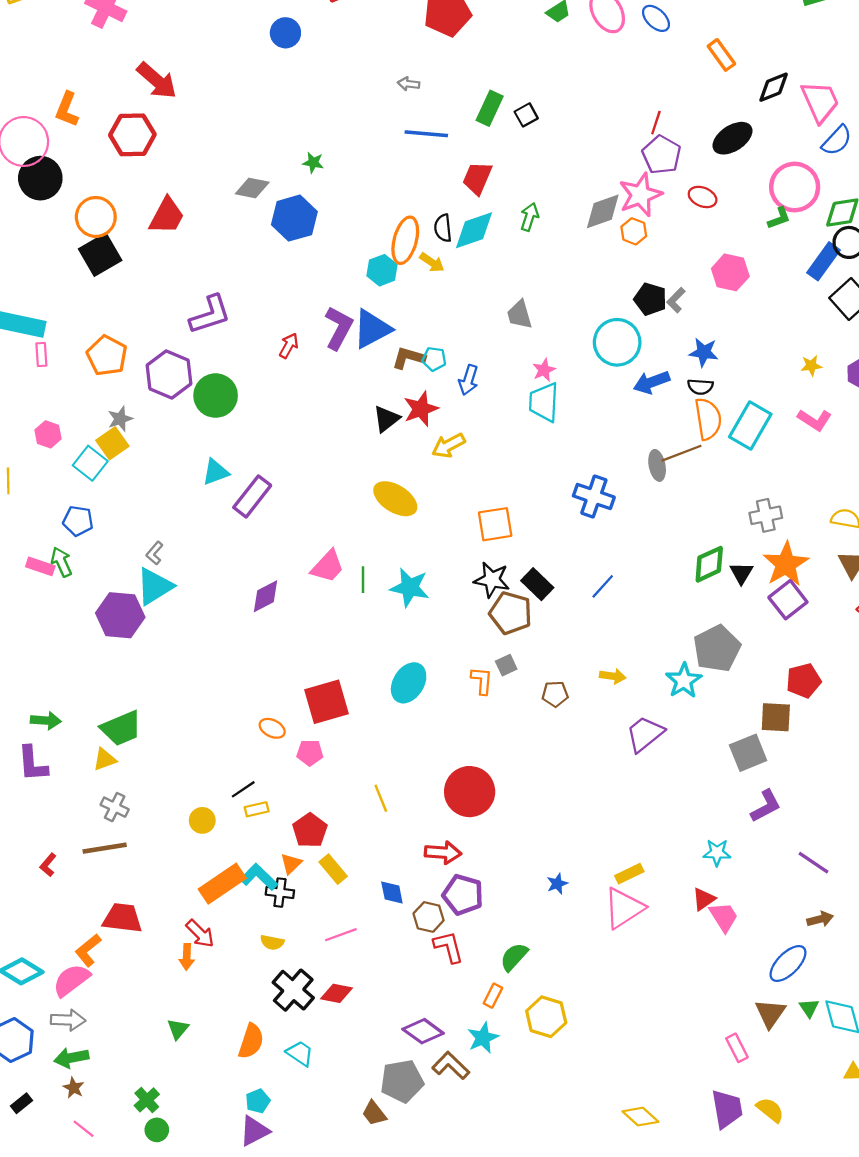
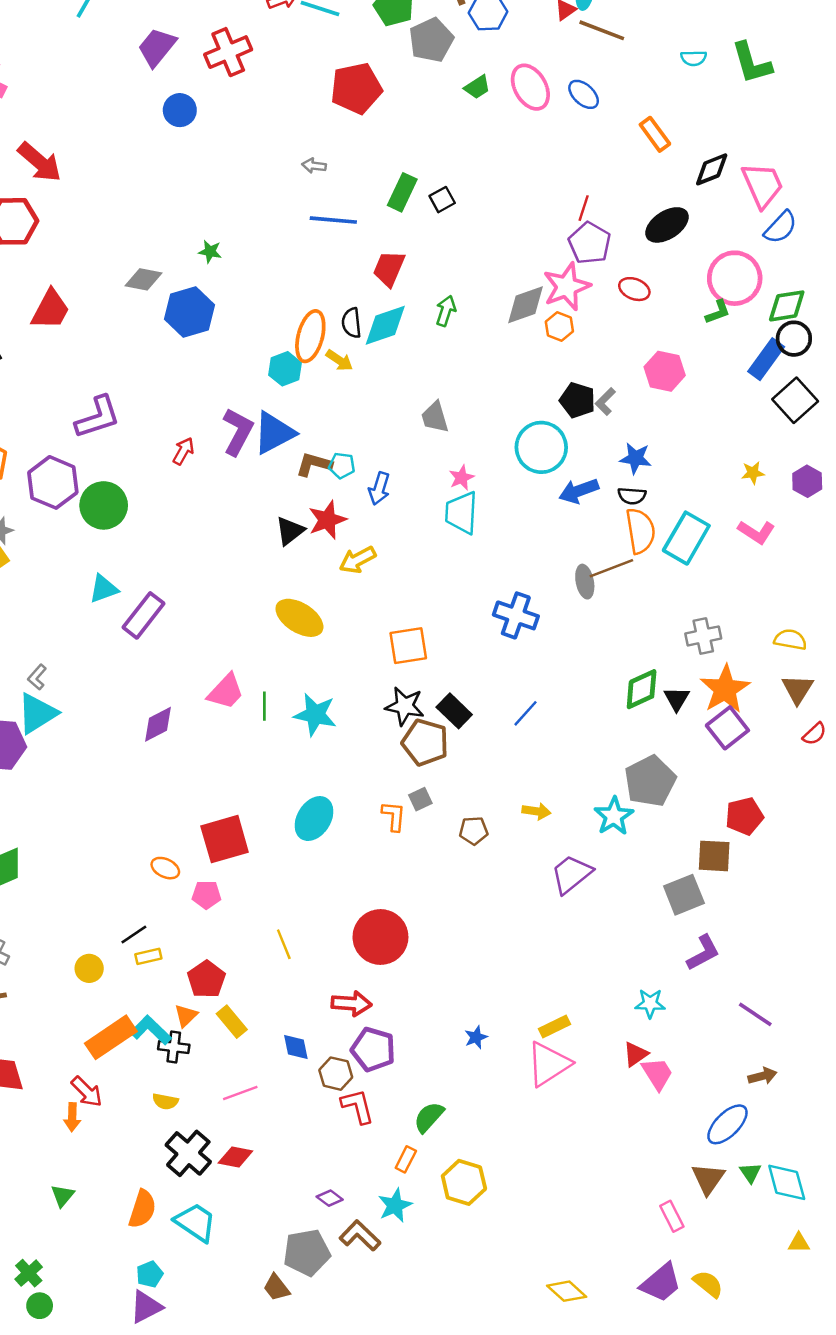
purple diamond: (423, 1031) -> (330, 1198), size x0.6
cyan trapezoid: (300, 1053) -> (196, 1222), size x1.4
purple trapezoid: (727, 1109) -> (661, 1283), turned 60

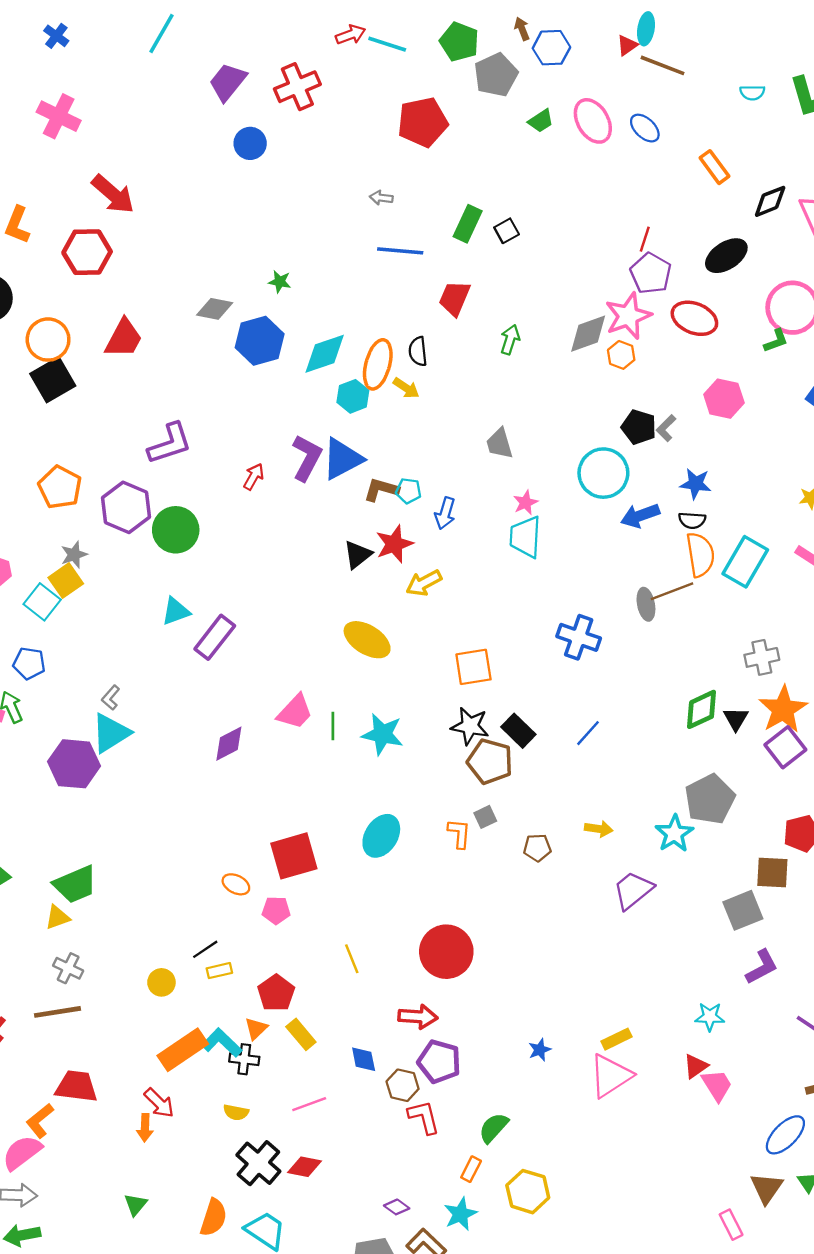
red ellipse: (634, 289) -> (694, 318), size x1.5
cyan diamond: (385, 325) -> (325, 354), moved

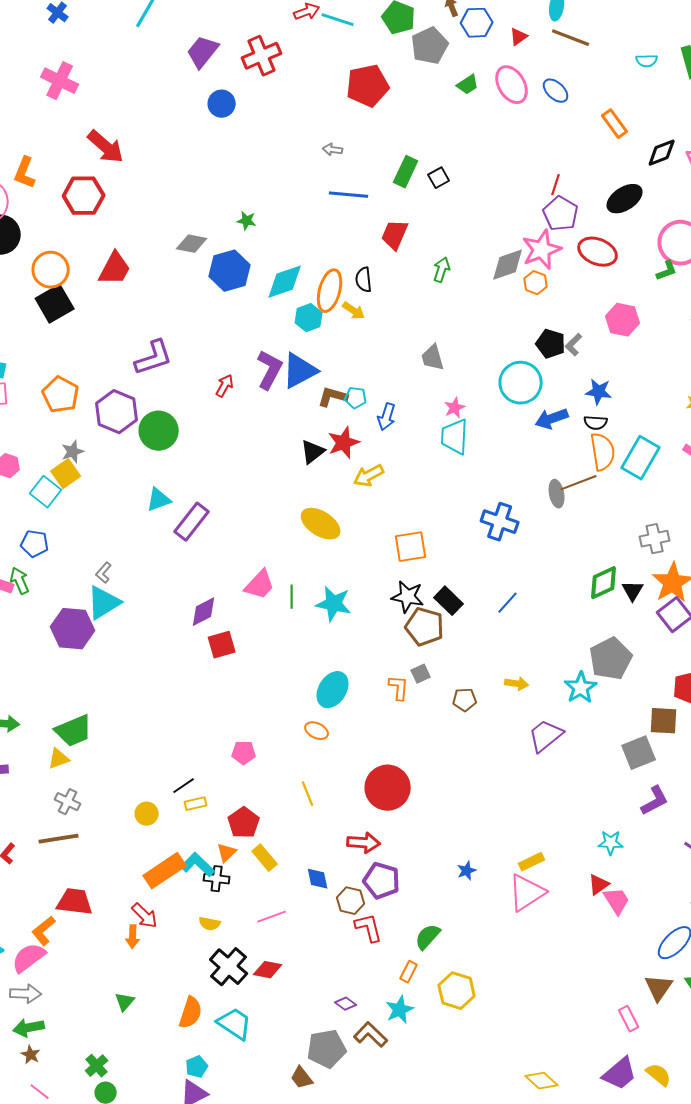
red triangle: (627, 45) -> (519, 37), moved
red square: (294, 856) -> (222, 645), moved, size x0.7
orange ellipse: (236, 884) -> (317, 731), moved

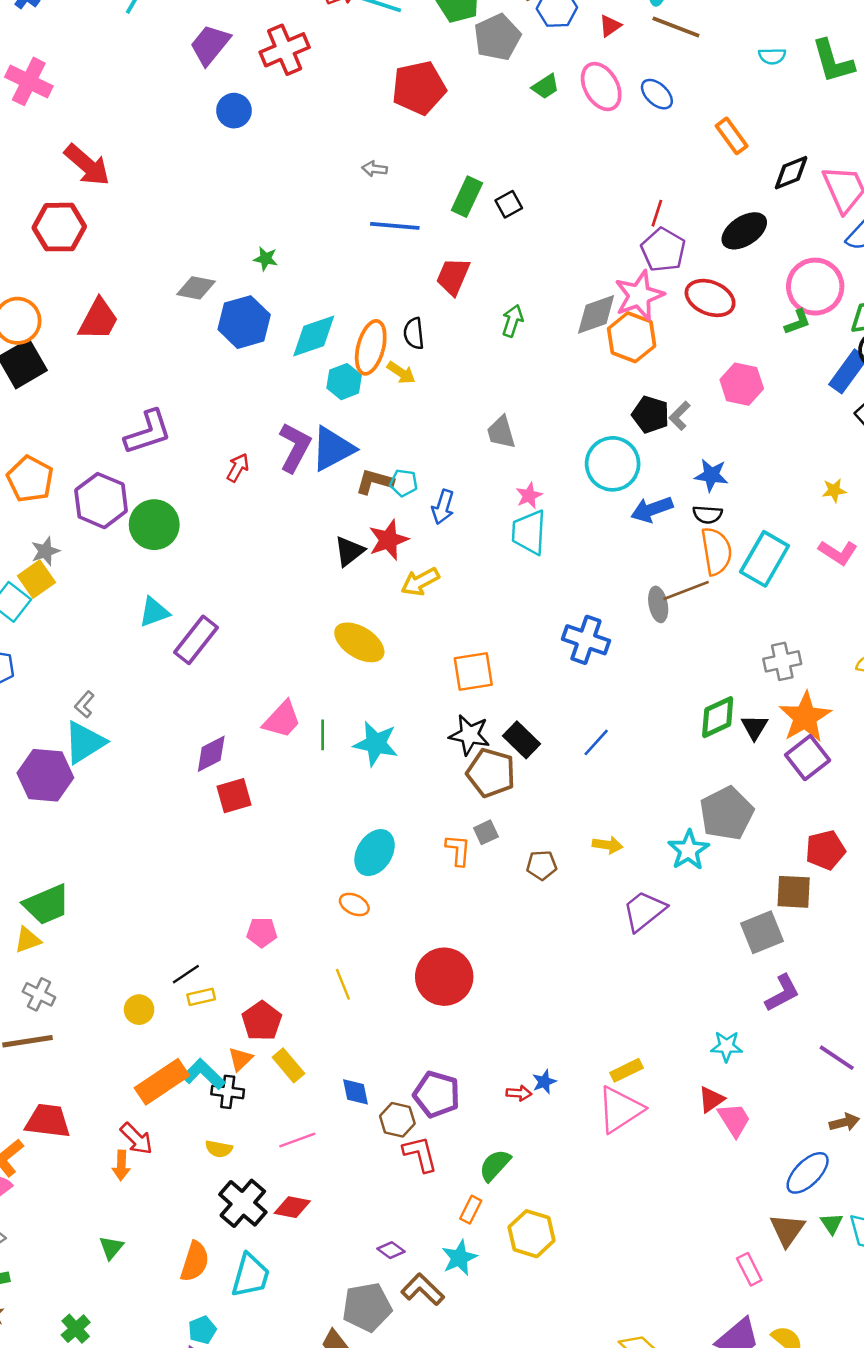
orange hexagon: (536, 283) -> (632, 337), size x1.6
red arrow: (364, 843) -> (519, 1093), moved, size x0.6
cyan trapezoid: (235, 1024) -> (250, 1275), turned 72

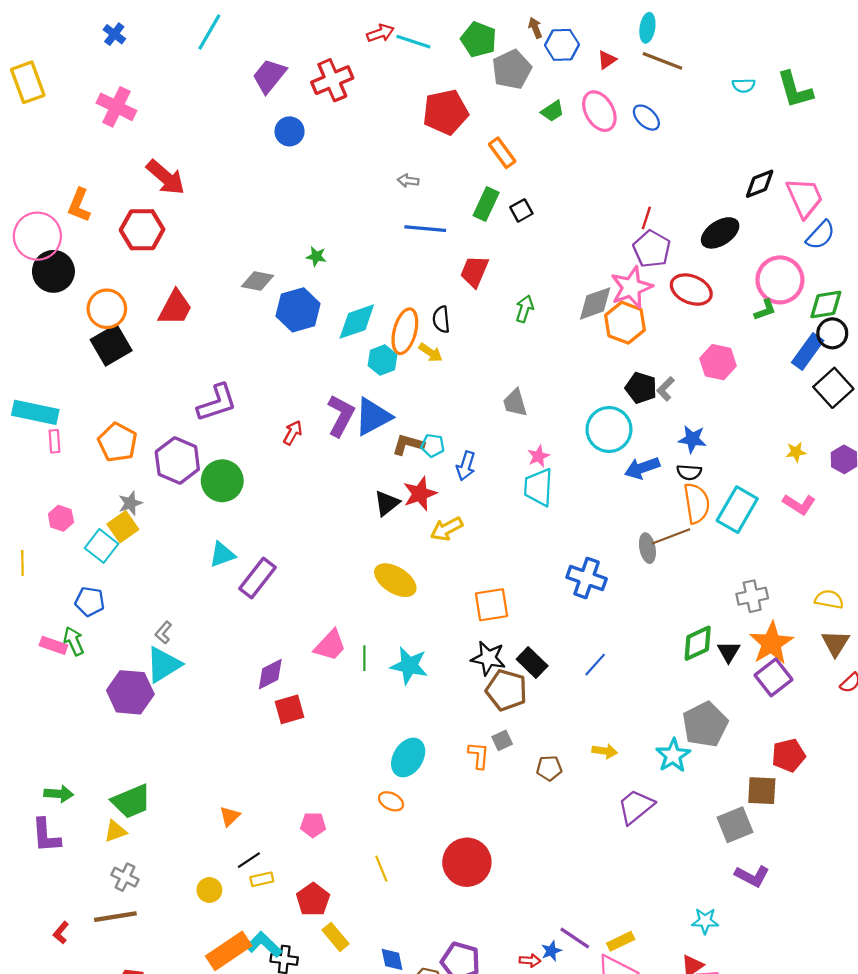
orange rectangle: (732, 136) -> (502, 153), moved
purple L-shape: (782, 993) -> (752, 876), turned 56
purple line: (837, 1058) -> (575, 938), moved
orange triangle: (240, 1059) -> (230, 816), moved

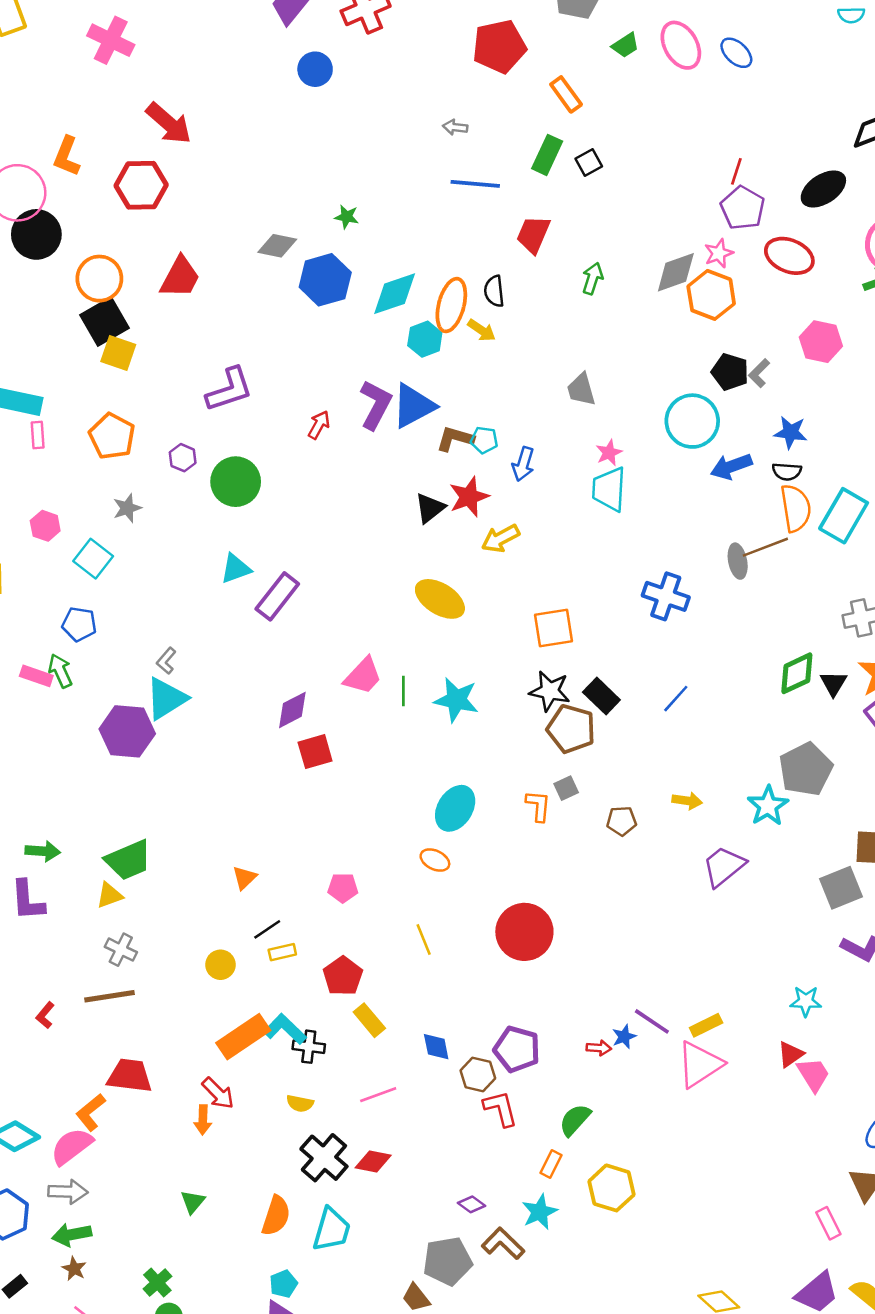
pink star: (631, 287) -> (719, 253), size x0.6
purple hexagon: (177, 460) -> (183, 458), size x0.5
yellow square: (123, 527) -> (118, 353), moved, turned -36

